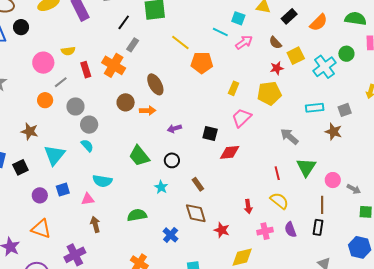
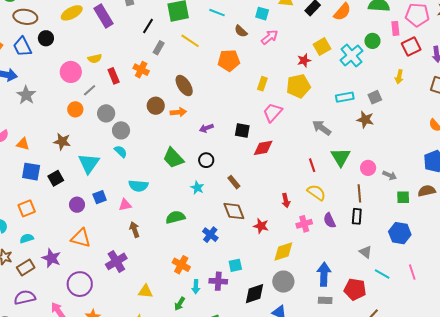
cyan line: (220, 32) -> (217, 13), moved
yellow line: (180, 42) -> (190, 41), moved
brown semicircle: (275, 43) -> (241, 31), moved
orange cross: (114, 65) -> (141, 70), size x0.7

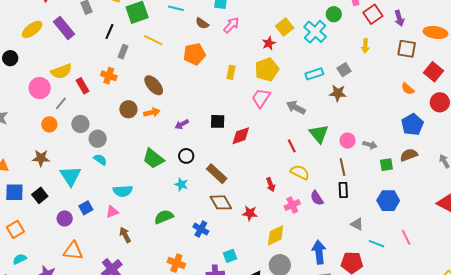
yellow semicircle: (95, 59) -> (61, 71), size x1.5
pink trapezoid: (273, 112) -> (261, 98), moved
brown rectangle: (234, 182) -> (217, 174), size x1.5

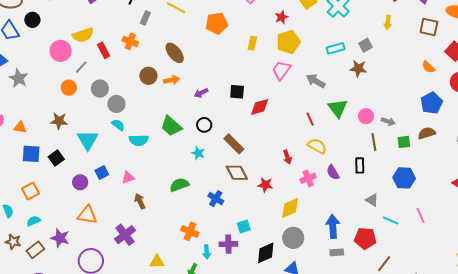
red star: (269, 43) -> (281, 17), moved
brown line: (343, 167) -> (374, 142), moved
cyan semicircle: (123, 191) -> (139, 140), moved

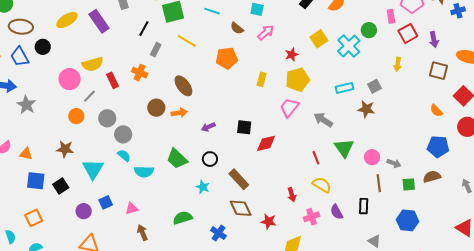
blue pentagon: (432, 103) -> (438, 147), turned 30

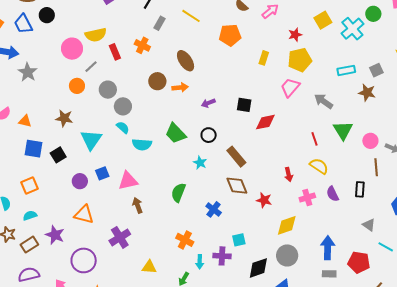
pink triangle: (132, 208) -> (128, 181), size x1.5
green semicircle: (183, 218) -> (178, 193), turned -54

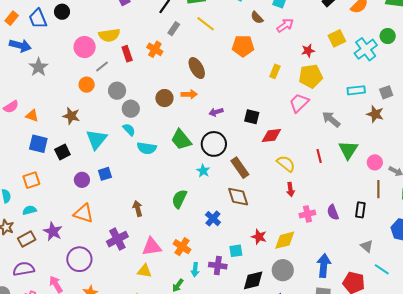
brown circle: (157, 81) -> (164, 98), moved
black circle: (209, 135) -> (214, 144), size x1.6
yellow semicircle: (319, 166) -> (286, 164), moved
pink triangle: (128, 181) -> (152, 247), moved
red star: (264, 200) -> (259, 237), moved

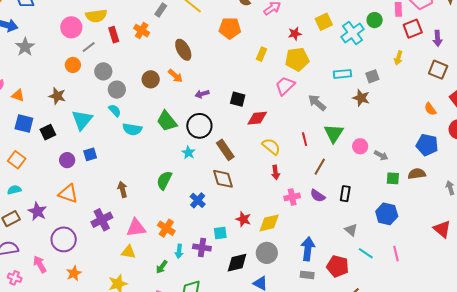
orange arrow: (189, 94) -> (175, 76), turned 42
orange square: (31, 180) -> (17, 160), turned -36
brown line: (378, 189) -> (320, 167), moved, turned 30
purple semicircle: (333, 212) -> (318, 196), turned -35

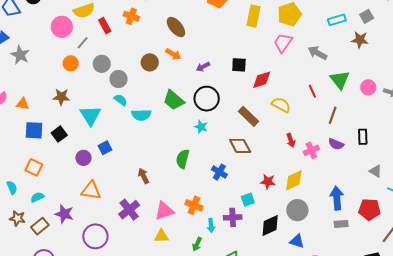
yellow rectangle: (261, 54) -> (254, 16), size x1.5
brown rectangle: (225, 150) -> (249, 116), moved
red arrow: (276, 172) -> (291, 140), moved

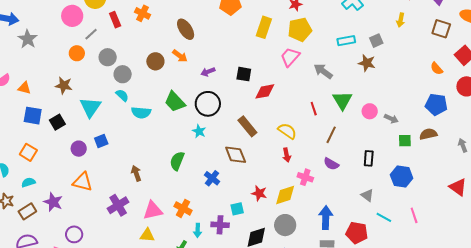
yellow semicircle: (281, 105) -> (287, 131), moved
black rectangle: (363, 137) -> (369, 158), moved
pink cross: (311, 150) -> (305, 177), moved, turned 35
purple circle: (95, 236) -> (74, 234), moved, size x0.7

